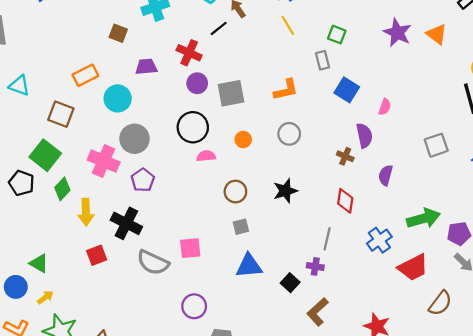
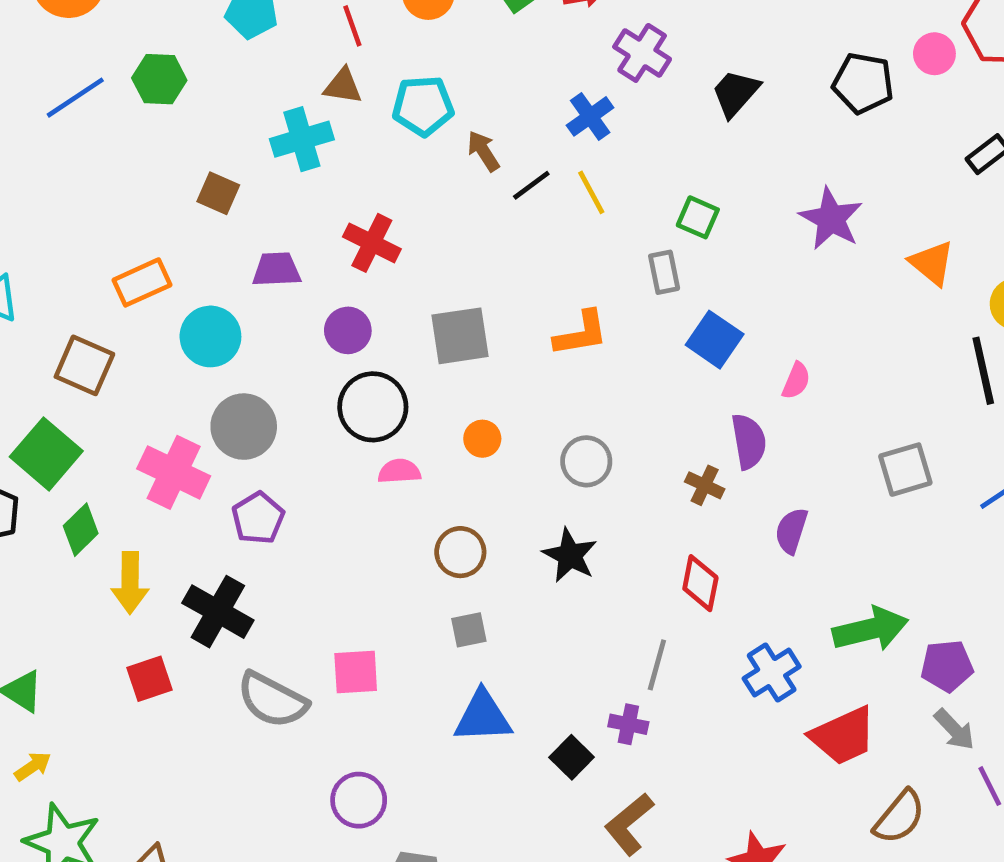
black line: (219, 28) -> (531, 185), moved
orange triangle: (437, 34) -> (932, 263), moved
purple circle: (197, 83) -> (348, 330), moved
gray circle: (289, 134) -> (586, 461), moved
black star: (285, 191) -> (570, 555), turned -30

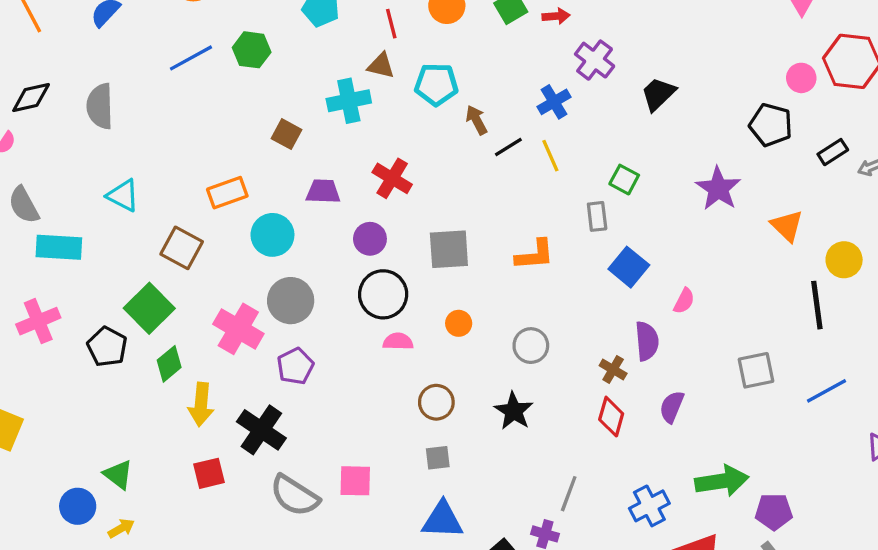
black pentagon: (863, 83) -> (771, 125), moved
red diamond: (700, 583) -> (611, 417), moved

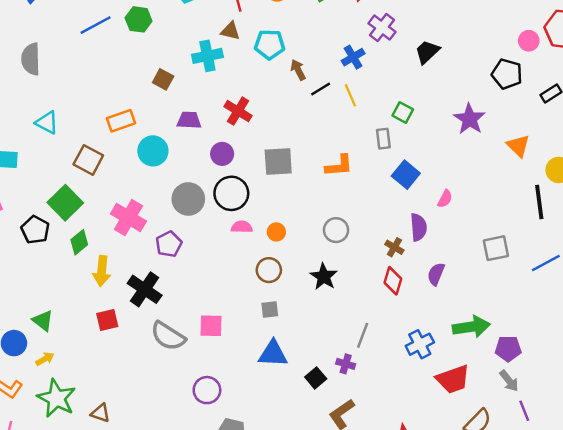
gray circle: (291, 301) -> (188, 199), moved
orange circle: (459, 323) -> (276, 232), moved

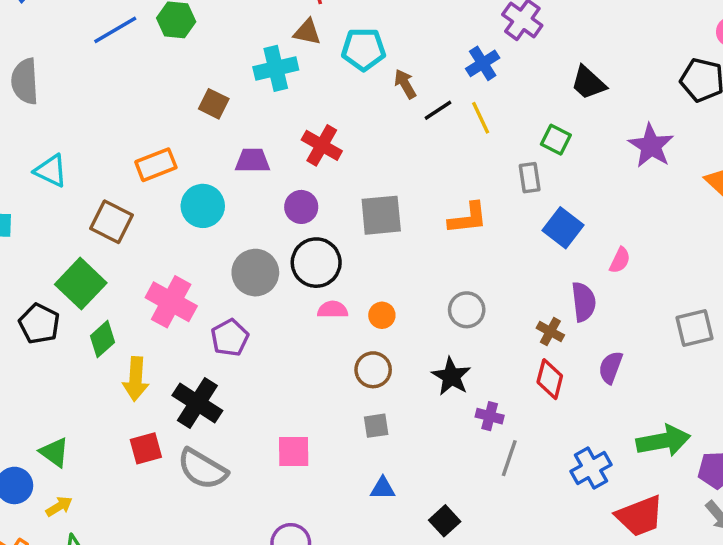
black trapezoid: (427, 52) -> (588, 83), moved, turned -92
gray semicircle: (168, 336) -> (202, 469), moved
blue triangle: (273, 354) -> (383, 488), size x0.6
purple cross: (346, 364) -> (490, 416), moved

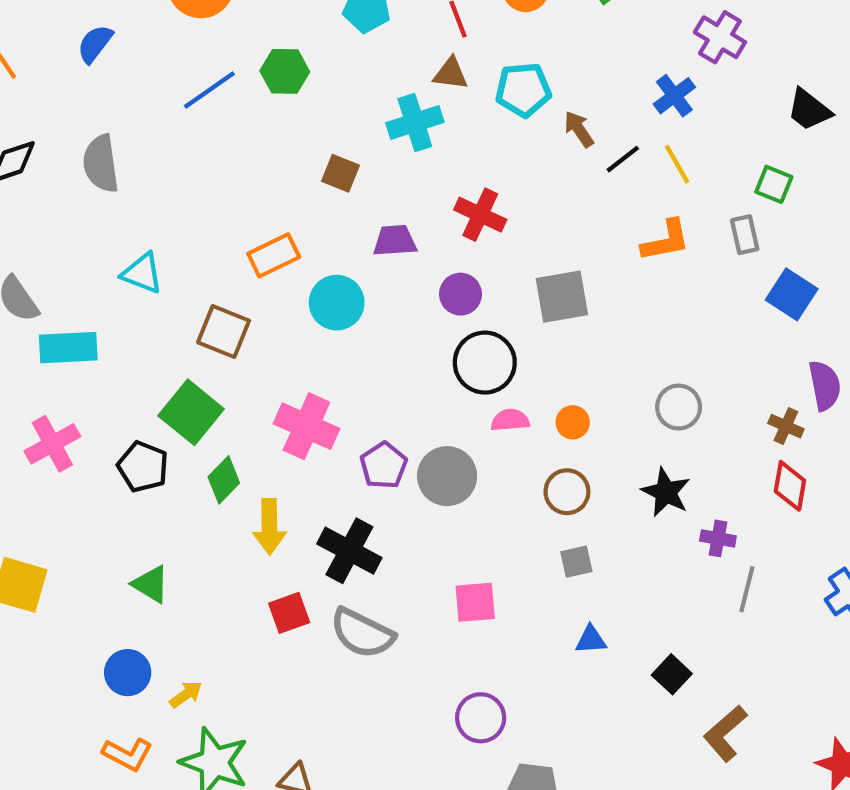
orange L-shape: (468, 218) -> (666, 241), moved
gray circle: (255, 273) -> (447, 476), moved
green triangle: (54, 452) -> (151, 584), moved

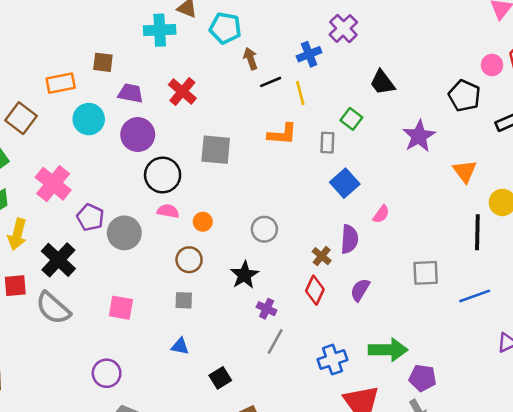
brown square: (340, 173) -> (103, 62), moved, turned -30
purple circle: (461, 294) -> (138, 135), moved, size x1.4
purple pentagon: (384, 465) -> (90, 217), turned -30

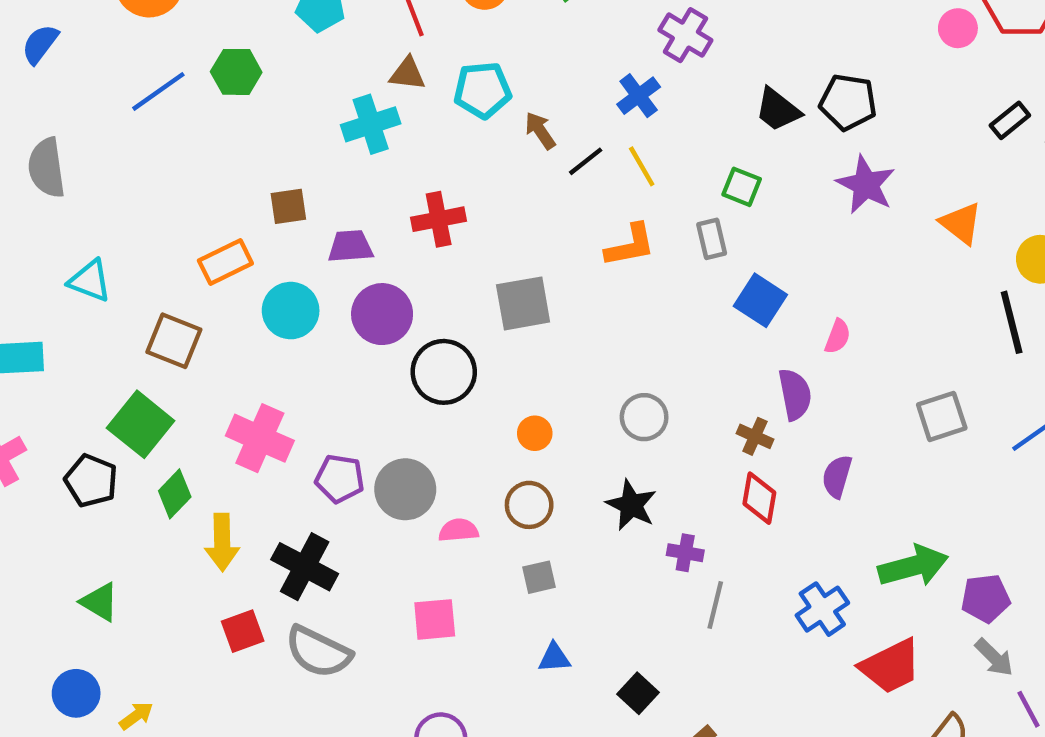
red cross: (182, 92) -> (439, 219), turned -36
black pentagon: (464, 96) -> (848, 102), moved
pink semicircle: (168, 211) -> (458, 530), moved

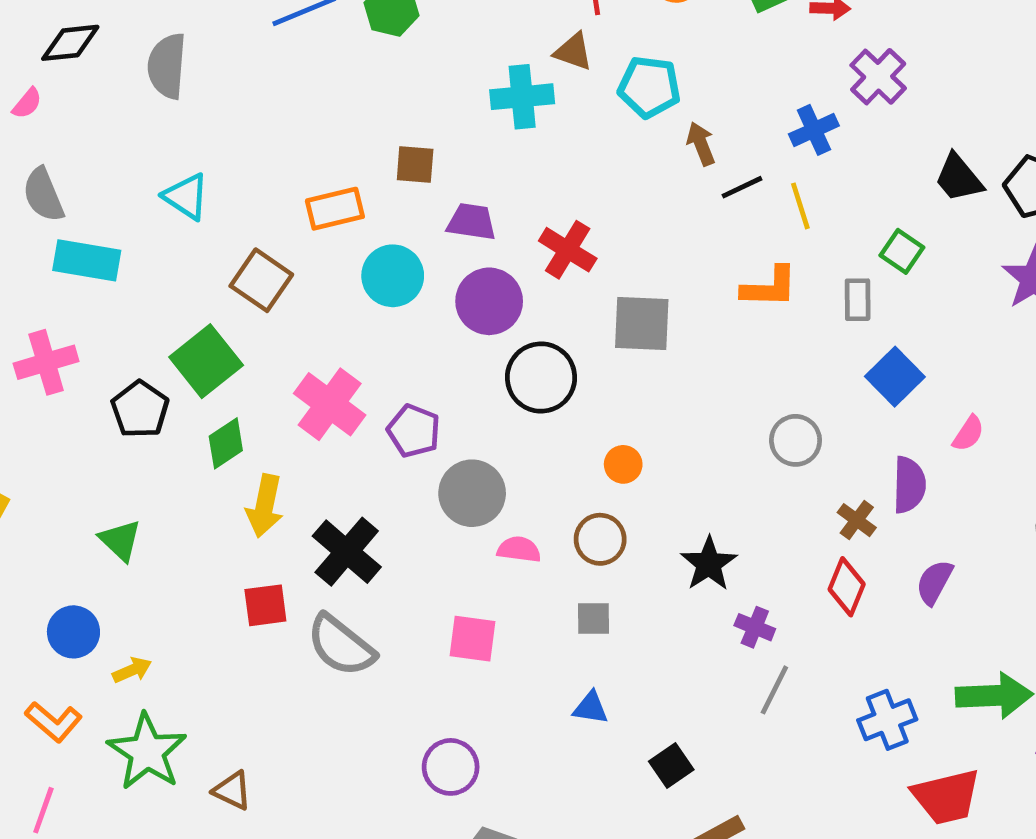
red cross: (439, 219) -> (568, 250), moved, turned 30
gray circle: (644, 417) -> (796, 440), moved
purple pentagon: (340, 479) -> (414, 431), moved

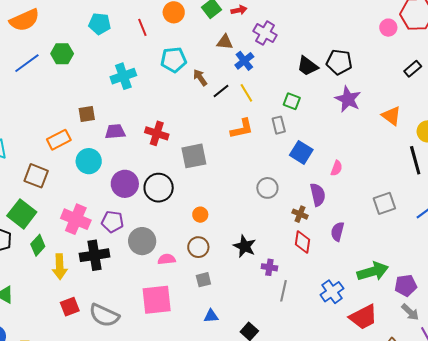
brown triangle: (573, 52) -> (225, 42), moved
purple circle: (489, 301) -> (125, 184), moved
black cross: (347, 552) -> (95, 255), moved, turned -36
pink square: (472, 639) -> (157, 300), size x1.5

